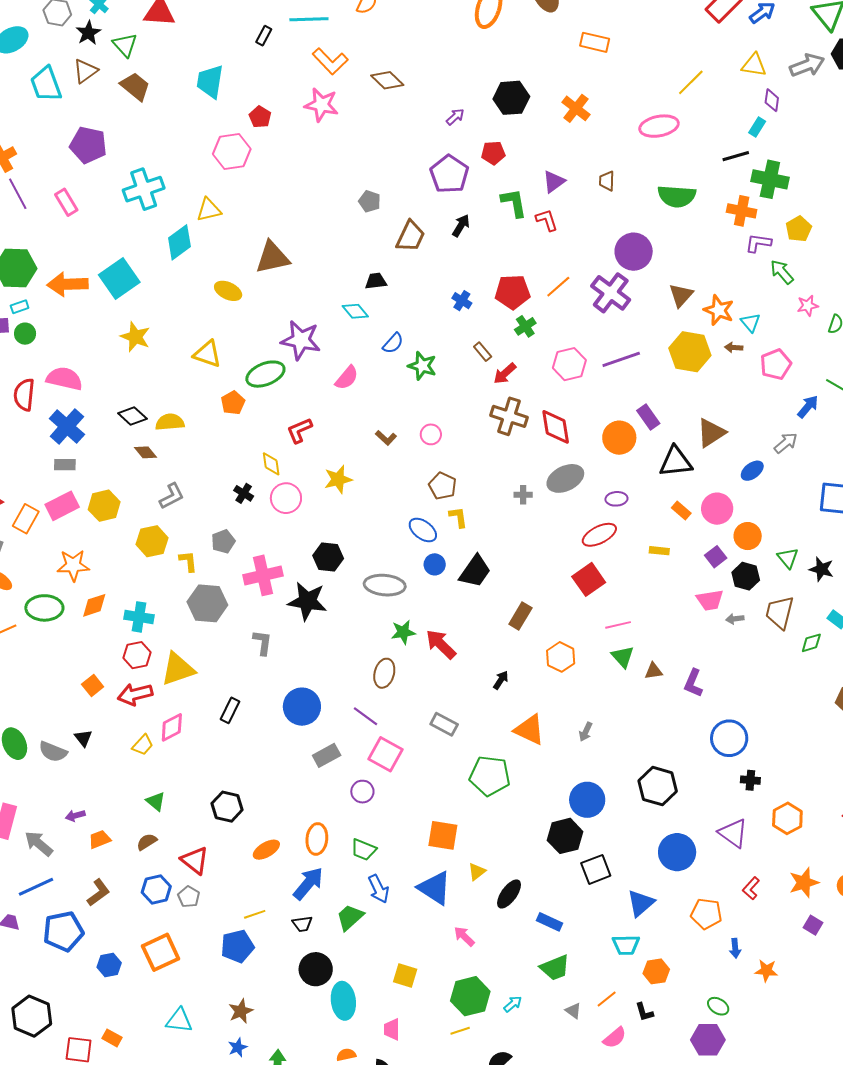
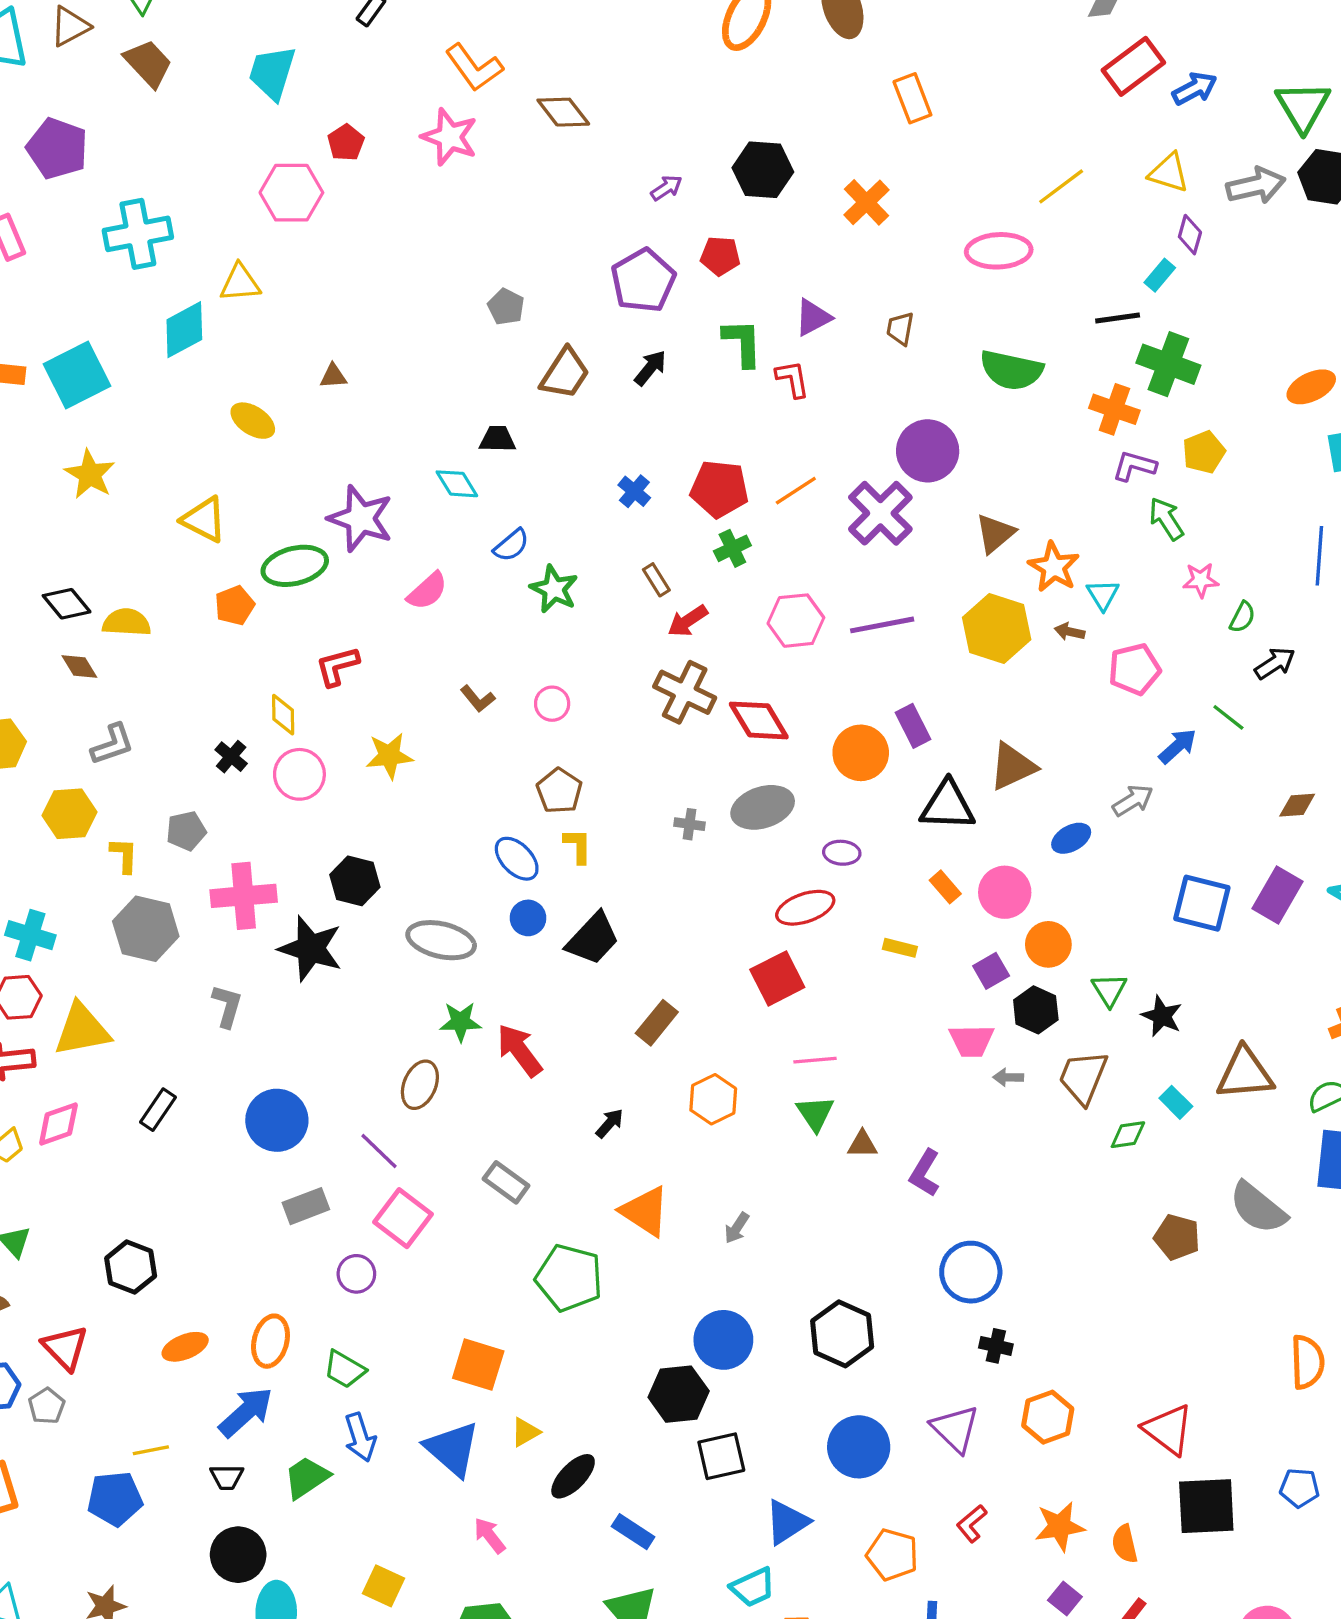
orange rectangle: (595, 42) -> (912, 98), turned 48
brown triangle: (272, 257) -> (333, 376), size x0.5
red diamond: (556, 427) -> (759, 720), turned -30
cyan trapezoid: (626, 945) -> (753, 1587), turned -32

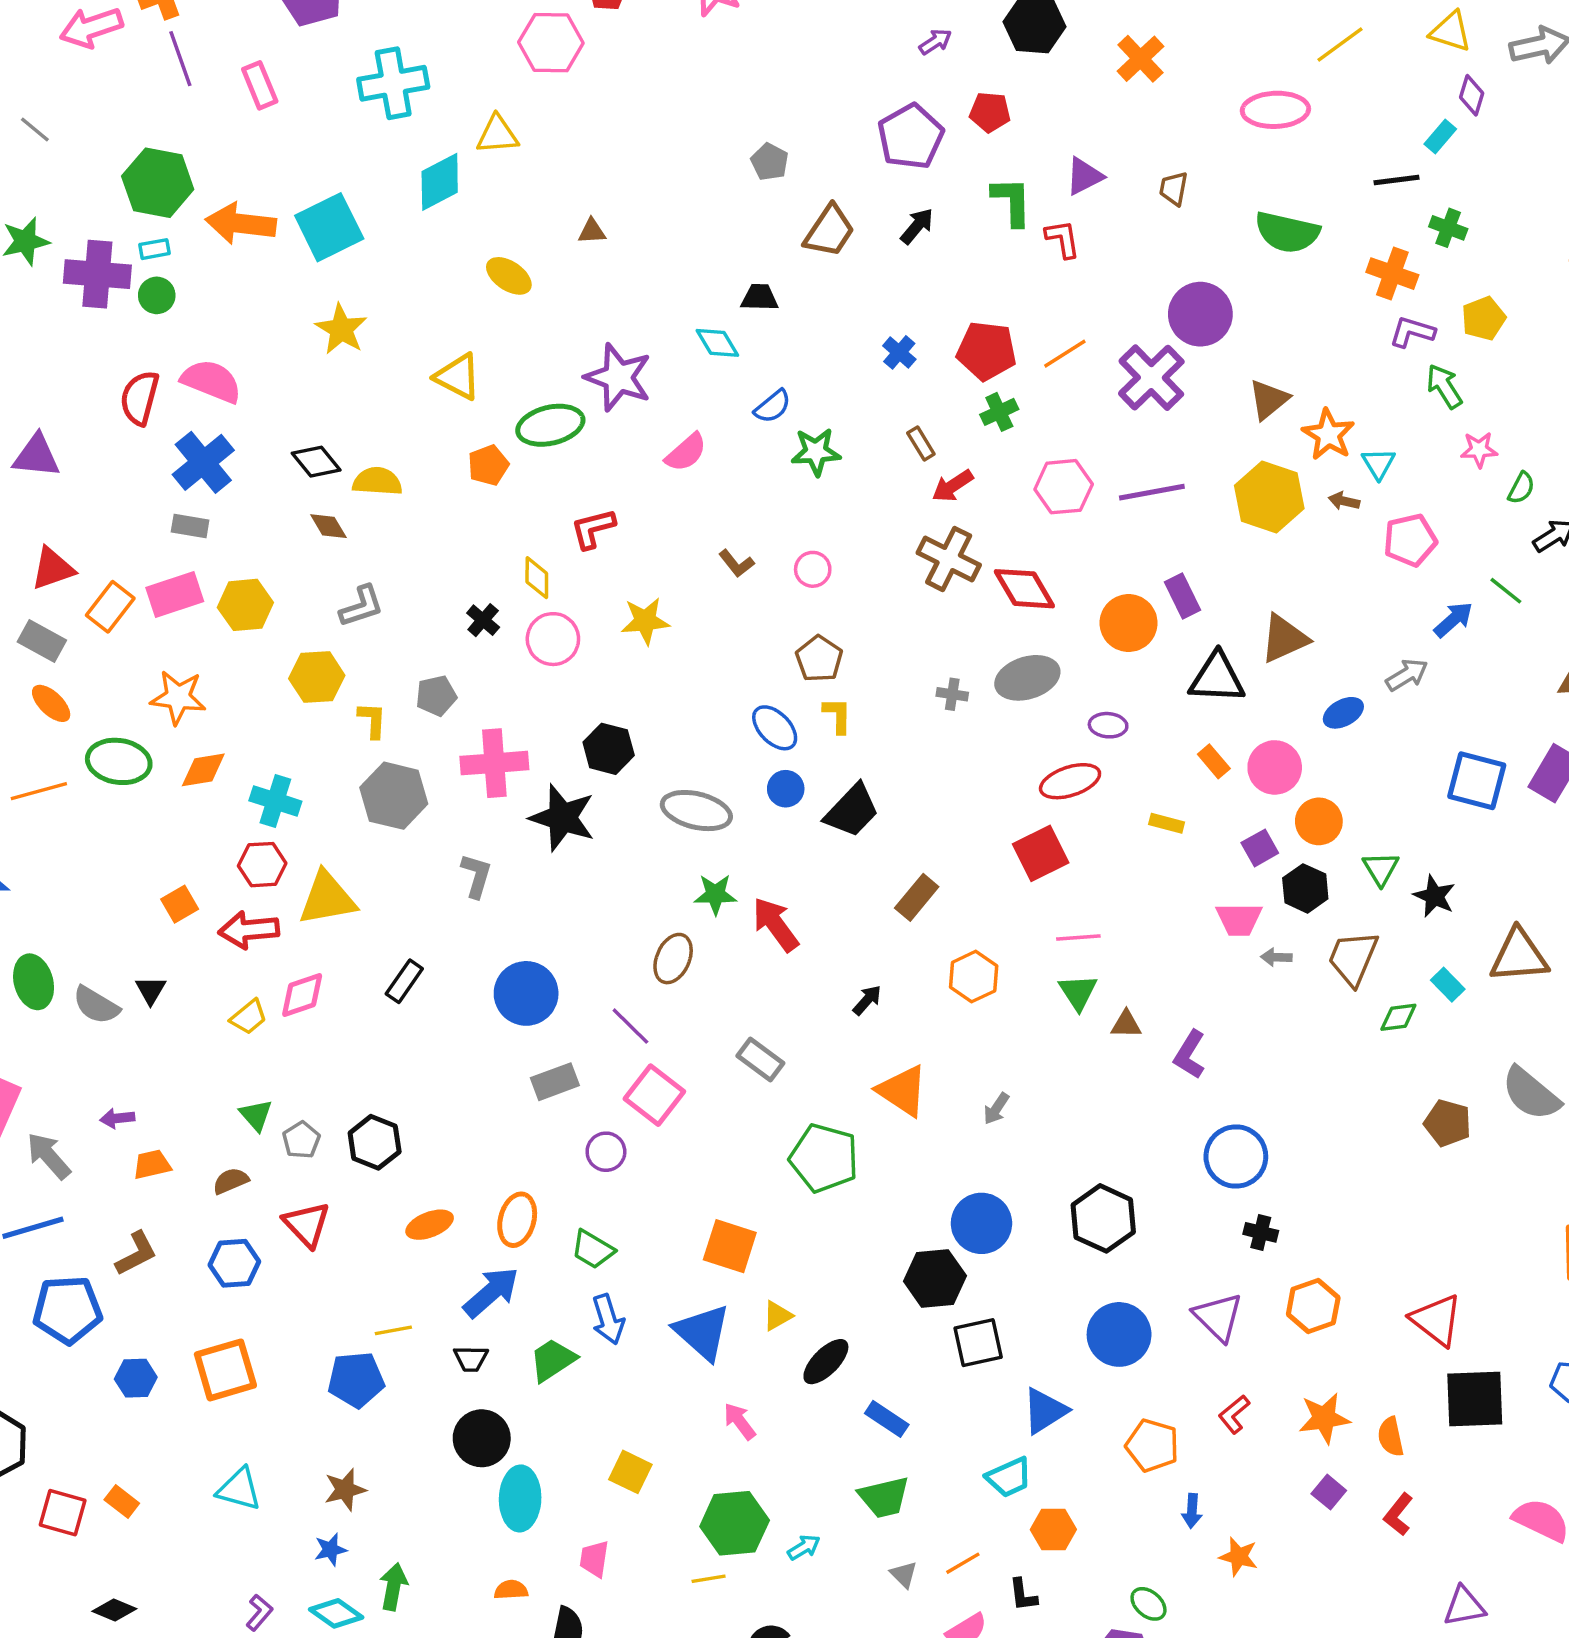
green cross: (1168, 364) -> (1448, 228), size x0.6
green star: (554, 589) -> (816, 452), turned -30
gray pentagon: (47, 1406) -> (301, 1140), moved

